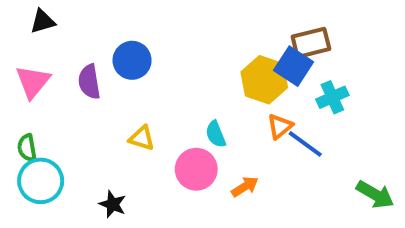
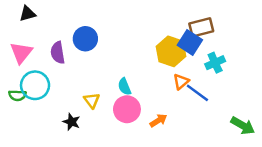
cyan semicircle: (216, 134) -> (124, 87), moved
yellow triangle: (142, 138) -> (92, 100), moved, turned 36
green semicircle: (27, 148) -> (17, 95), turned -78
cyan circle: (41, 181) -> (35, 85), moved
black star: (113, 204) -> (72, 122), moved

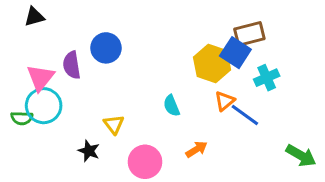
pink triangle: (21, 53) -> (40, 78), moved
cyan semicircle: (124, 87) -> (172, 106), moved
pink circle: (127, 109) -> (145, 162), moved

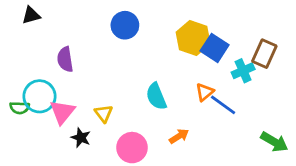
brown rectangle: (249, 34) -> (264, 54), moved, turned -52
blue circle: (106, 48) -> (125, 25), moved
yellow hexagon: (212, 64) -> (193, 38), moved
pink triangle: (40, 78) -> (62, 112), moved
cyan semicircle: (172, 106) -> (156, 96), size x1.4

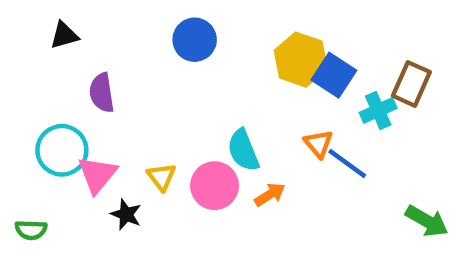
black triangle: (31, 15) -> (64, 35), moved
orange triangle: (205, 92) -> (318, 144), turned -30
green semicircle: (20, 108) -> (31, 230), moved
orange arrow: (179, 136) -> (270, 194), moved
pink circle: (132, 148) -> (215, 186), moved

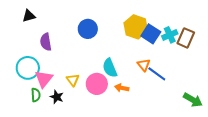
blue circle: (195, 40) -> (88, 29), moved
cyan cross: (378, 110) -> (170, 35), moved
orange arrow: (270, 194) -> (122, 88), turned -136
green semicircle: (31, 230) -> (36, 95), moved, turned -96

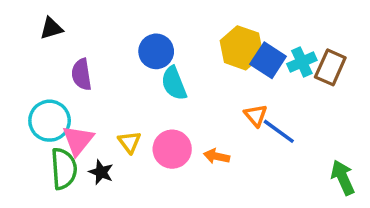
cyan semicircle: (110, 68) -> (174, 83), moved
green semicircle: (36, 95) -> (64, 169), size x1.6
green arrow: (193, 100) -> (343, 178), turned -144

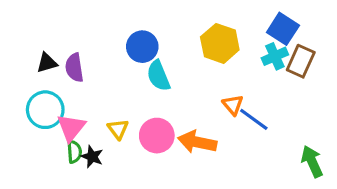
black triangle: (51, 28) -> (47, 63), moved
blue square: (268, 60) -> (283, 29), moved
orange arrow: (217, 156) -> (197, 142), size x1.6
green semicircle: (64, 169) -> (74, 152), moved, size x0.6

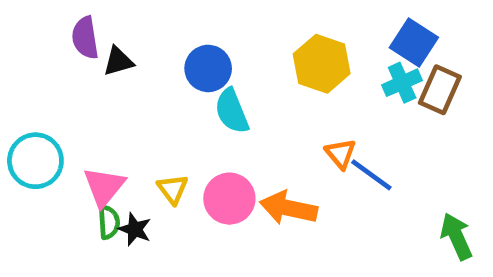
black triangle: (47, 63) -> (118, 61), moved
purple semicircle: (74, 68) -> (85, 38), moved
cyan circle: (45, 110) -> (35, 161), moved

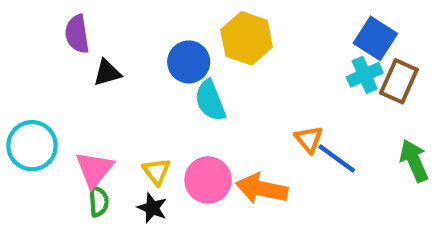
black triangle: (118, 61) -> (107, 73), moved
yellow hexagon: (322, 64) -> (247, 38), moved
black star: (135, 229) -> (152, 208), moved
green arrow: (456, 236) -> (414, 161), moved

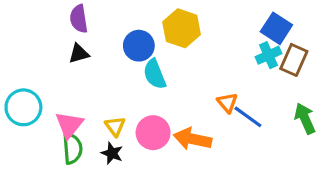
purple semicircle: (77, 34) -> (79, 19), moved
green semicircle: (99, 201) -> (72, 148), size x1.4

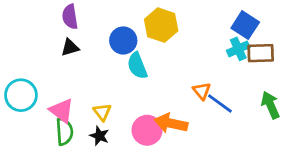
brown rectangle: (294, 60) -> (261, 53), turned 64
pink triangle: (69, 125) -> (62, 111), turned -32
pink circle: (153, 133) -> (147, 130), moved

